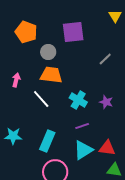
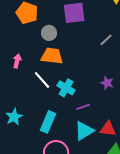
cyan cross: (78, 100) -> (66, 88), moved
cyan star: (13, 136) -> (14, 117), turned -30

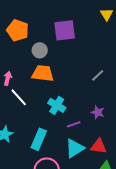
gray line: (106, 40) -> (98, 75), moved
white line: (42, 80) -> (19, 97), moved
purple star: (107, 83) -> (98, 112), moved

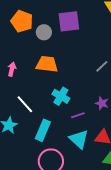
gray circle: (40, 50) -> (44, 32), moved
white line: (19, 97) -> (25, 104), moved
cyan triangle: (75, 148) -> (79, 139), turned -45

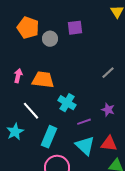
purple square: (69, 21) -> (75, 28), size x0.7
orange trapezoid: (47, 64) -> (43, 80), moved

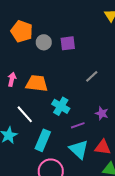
purple square: (75, 28) -> (68, 43), moved
gray line: (108, 73) -> (92, 76), moved

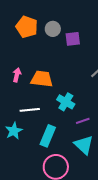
gray circle: (44, 42) -> (53, 29), moved
white line: (25, 114) -> (30, 110), turned -54

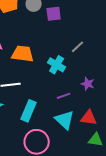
cyan cross: (66, 102) -> (57, 65), moved

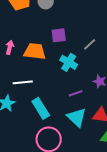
purple square: (54, 14) -> (59, 35), moved
cyan rectangle: (29, 111) -> (41, 108), turned -55

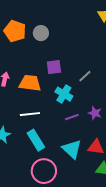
white line: (23, 82) -> (30, 114), moved
purple line: (76, 93) -> (72, 117), moved

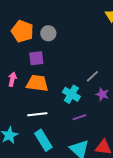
purple square: (54, 67) -> (36, 58), moved
purple star: (95, 113) -> (102, 94), moved

